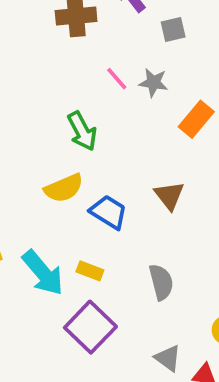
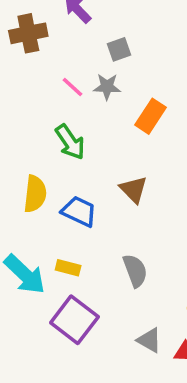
gray square: (173, 30) -> (119, 49), moved
green arrow: (82, 131) -> (70, 142), moved
yellow semicircle: (64, 188) -> (35, 194), turned -54

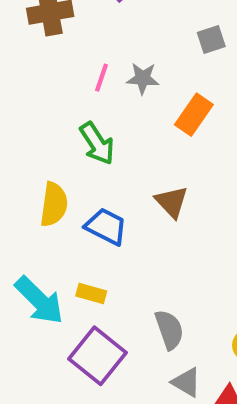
gray square: (119, 49) -> (211, 40), moved
pink line: (72, 87) -> (101, 78), turned 65
gray semicircle: (135, 271) -> (169, 330), moved

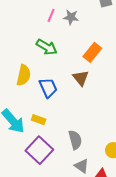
orange rectangle: (194, 115) -> (92, 52), moved
green arrow: (97, 143) -> (47, 47), turned -30
blue trapezoid: (106, 226) -> (48, 88), turned 35

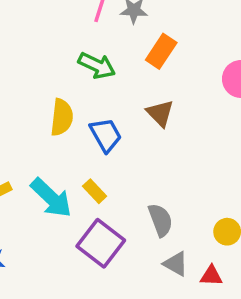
orange rectangle: (92, 52) -> (161, 51), moved
yellow rectangle: (39, 120) -> (95, 191), turned 32

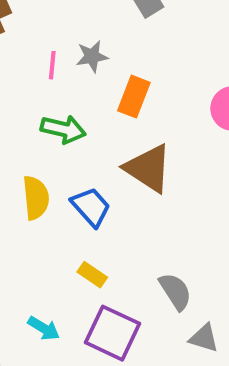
brown triangle: (160, 113) -> (148, 168), size x1.5
cyan arrow: (51, 198) -> (44, 328), moved, size x0.6

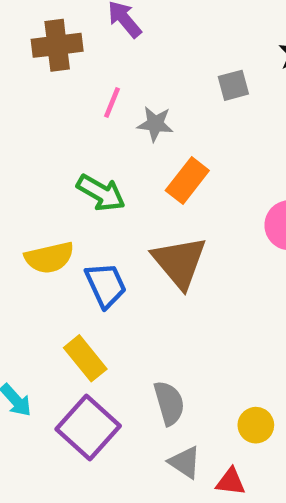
pink line: (52, 65) -> (112, 102), moved
yellow semicircle: (36, 198) -> (49, 258), turned 66
yellow rectangle: (92, 275) -> (85, 358), size x1.4

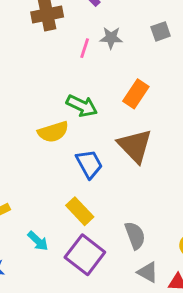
gray star: (155, 124) -> (111, 38), moved
yellow semicircle: (49, 258) -> (53, 132), moved

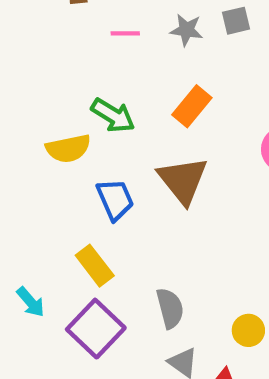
gray star: (111, 38) -> (186, 30), moved
pink line: (85, 48) -> (125, 33), turned 66

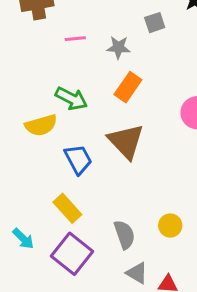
gray star: (186, 30) -> (118, 47), moved
yellow circle: (248, 330) -> (170, 225), moved

